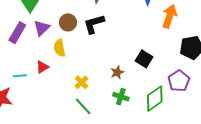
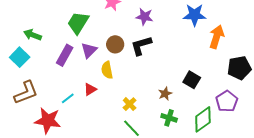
cyan line: (20, 76) -> (68, 98), turned -32

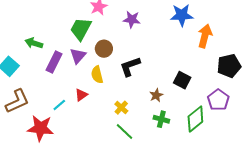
green trapezoid: (78, 23) -> (81, 29), moved
green arrow: (33, 35) -> (34, 43), moved
black L-shape: (141, 46) -> (130, 66), moved

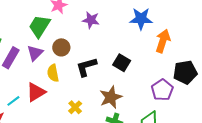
black square: (182, 80) -> (122, 63), moved
red triangle: (81, 95) -> (36, 92), size x1.5
brown star: (156, 95) -> (111, 97), size x1.6
purple pentagon: (218, 100) -> (162, 90), moved

